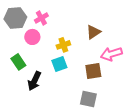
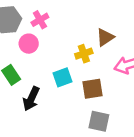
yellow cross: (63, 45) -> (84, 54), moved
brown square: (93, 71) -> (93, 89), moved

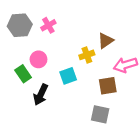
pink circle: (29, 44) -> (38, 59), moved
brown square: (93, 89) -> (108, 86), moved

